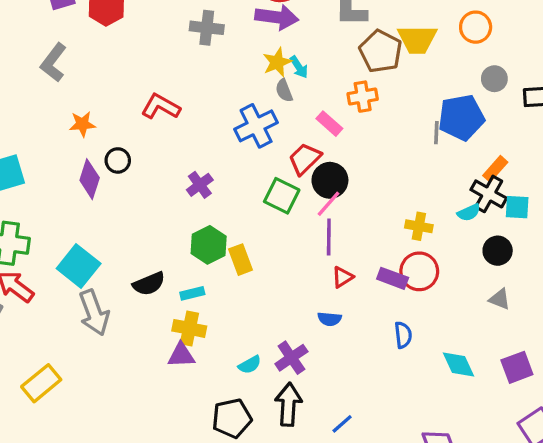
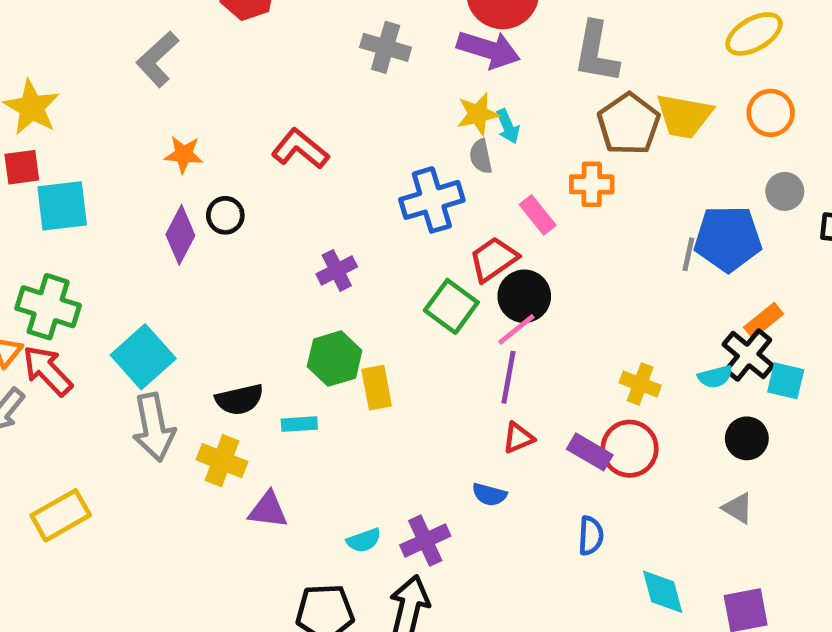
yellow cross: (189, 328) -> (222, 461), moved

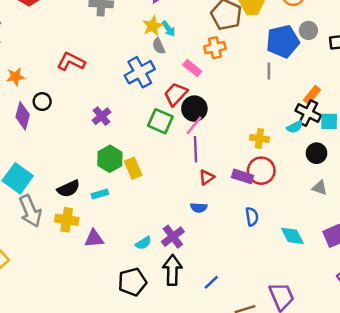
blue pentagon: (728, 239) -> (283, 41), moved

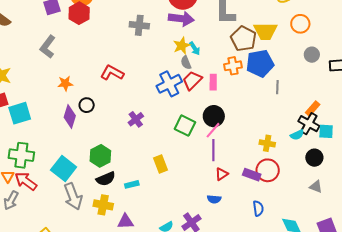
blue pentagon: (283, 41) -> (260, 63), moved
pink rectangle: (192, 68) -> (213, 82), turned 49
red trapezoid: (176, 94) -> (192, 80), moved
green hexagon: (110, 159) -> (100, 156), moved

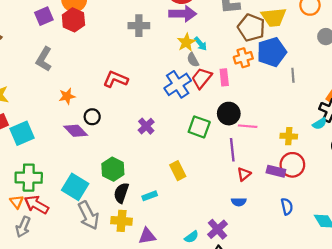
purple diamond: (70, 116) -> (76, 131), turned -55
pink line: (213, 130) -> (248, 126), moved, turned 60
black semicircle: (106, 179) -> (121, 193), turned 138

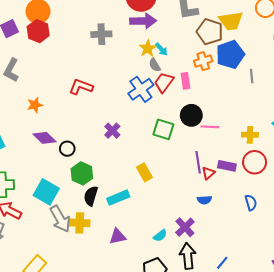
black circle: (92, 117) -> (67, 149), moved
purple line: (232, 150) -> (198, 162), moved
purple rectangle: (276, 171) -> (227, 166), moved
cyan rectangle: (150, 196) -> (118, 198), size x1.5
yellow cross: (122, 221) -> (80, 223), moved

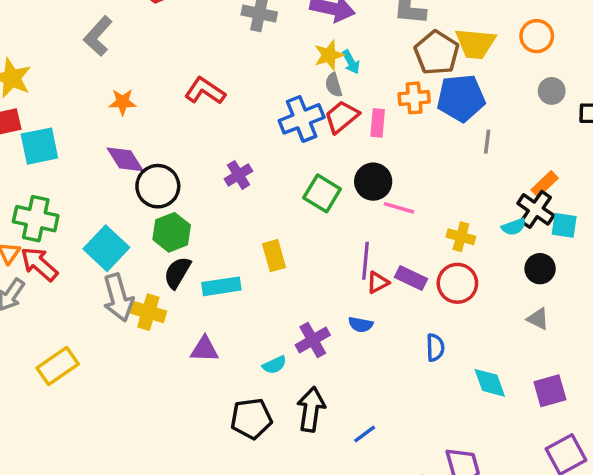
black circle: (67, 149) -> (158, 186), size x1.6
purple cross: (185, 227) -> (313, 340), moved

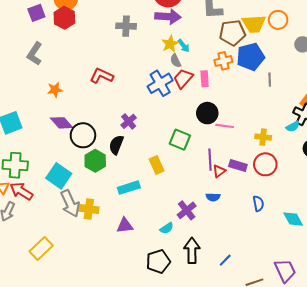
orange circle: (537, 36) -> (278, 20), moved
brown pentagon: (437, 53) -> (232, 33), turned -30
green square: (322, 193) -> (180, 140), moved
black semicircle: (177, 273) -> (116, 145), moved

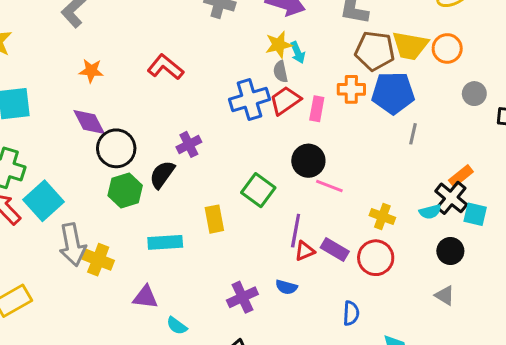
cyan square: (59, 176) -> (44, 201), moved
cyan semicircle: (167, 228) -> (177, 326), moved, turned 56

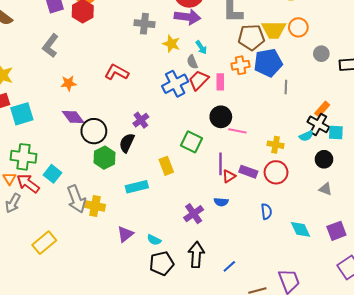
yellow star: (279, 45) -> (171, 44), moved, turned -30
cyan square: (44, 201) -> (52, 174), size x0.7
purple triangle: (145, 297) -> (125, 234), moved, turned -36

